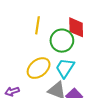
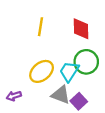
green circle: (62, 41) -> (86, 62), moved

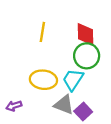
green circle: (86, 62) -> (87, 56), moved
yellow ellipse: (42, 71) -> (43, 80), turned 45

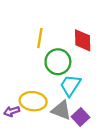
green circle: (87, 56) -> (58, 62), moved
yellow ellipse: (43, 80) -> (33, 101), moved

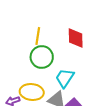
green circle: (58, 62) -> (42, 57), moved

